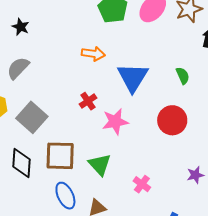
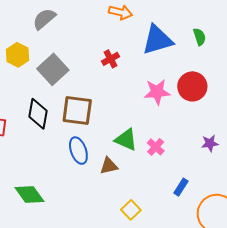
green semicircle: (183, 76) -> (200, 37), moved
blue triangle: (133, 77) -> (157, 40), turned 36
pink star: (115, 122) -> (157, 92), moved
green triangle: (100, 165) -> (126, 140), moved, turned -30

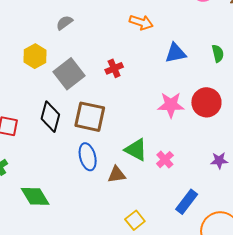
gray semicircle: (44, 19) -> (64, 23), size x0.7
blue triangle: (157, 40) -> (176, 53), size x0.7
red cross: (110, 59) -> (114, 68), moved
blue rectangle: (181, 187) -> (187, 202), size x1.4

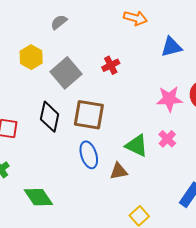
pink cross: (165, 160) -> (167, 139), moved

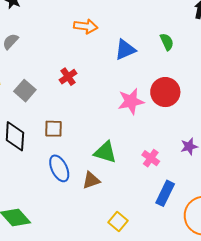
gray square: (66, 73) -> (25, 91), size x0.7
brown square: (89, 115) -> (54, 129), size x0.6
pink cross: (167, 139) -> (151, 158), moved

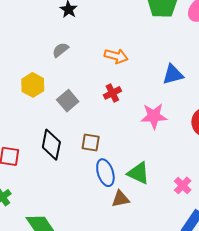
orange arrow: (86, 26) -> (116, 56), moved
pink star: (131, 101) -> (154, 116), moved
blue ellipse: (59, 168) -> (105, 173), moved

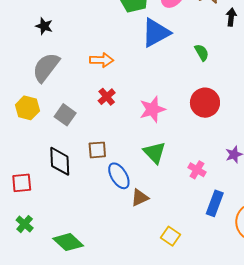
gray semicircle: (60, 50) -> (46, 67), size x1.8
blue triangle: (173, 74) -> (156, 33), moved, size x1.4
green triangle: (138, 173) -> (155, 153), moved, turned 35

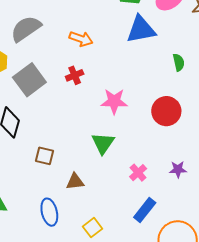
gray square: (65, 115) -> (29, 80), size x1.5
brown square: (97, 150) -> (44, 156), moved
blue ellipse: (119, 176) -> (49, 212), moved

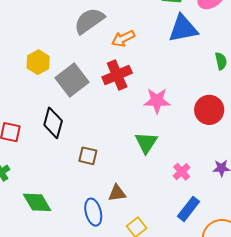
gray semicircle: (26, 29) -> (89, 21), moved
orange arrow: (81, 39) -> (123, 39), turned 135
red cross: (75, 75) -> (117, 75), size x1.6
brown triangle: (75, 182) -> (117, 193), moved

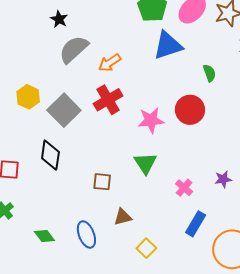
red circle: (209, 110) -> (190, 110), moved
brown square: (88, 156) -> (102, 182), moved
green diamond: (37, 202) -> (44, 236), size x0.7
blue ellipse: (93, 212) -> (86, 235), moved

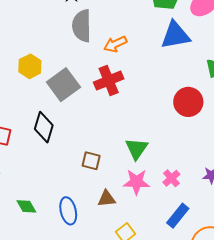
gray semicircle: (74, 49) -> (82, 26), turned -56
pink star: (151, 120) -> (136, 182), moved

